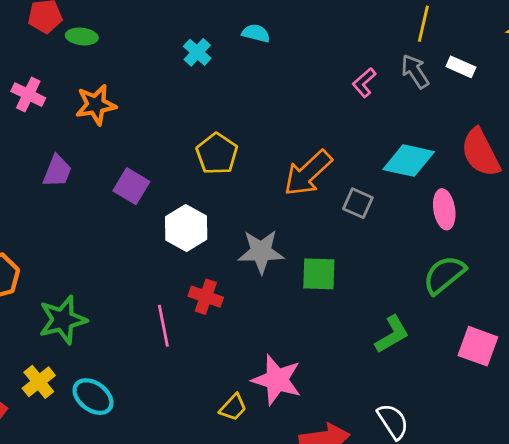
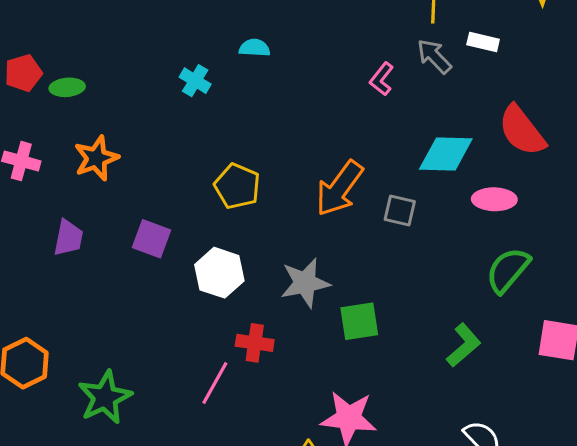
pink ellipse: (444, 209) -> (494, 199), turned -69
green square: (319, 274) -> (359, 321), moved
pink line: (163, 326) -> (215, 383), turned 51

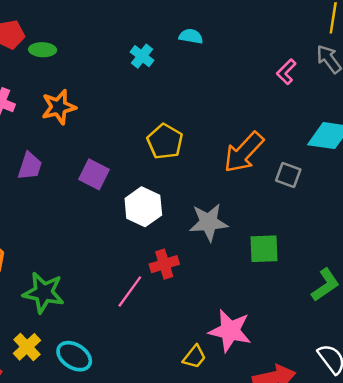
green square: (359, 321) -> (264, 249), moved
red cross: (255, 343) -> (164, 264), turned -32
green star: (105, 397) -> (44, 293), turned 30

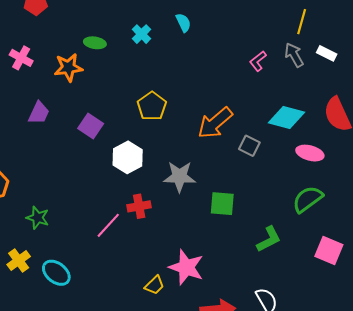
cyan semicircle: (191, 36) -> (183, 23), turned 48
green ellipse: (43, 50) -> (95, 43), moved
green star: (44, 293) -> (38, 218), size x0.7

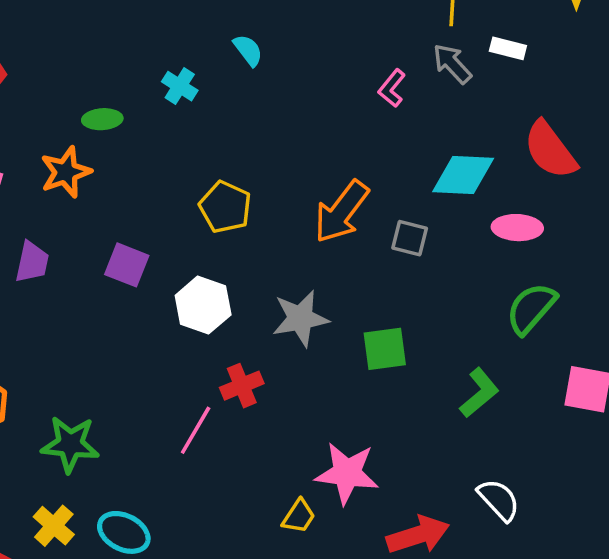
green star: (38, 218) -> (70, 444), size x1.4

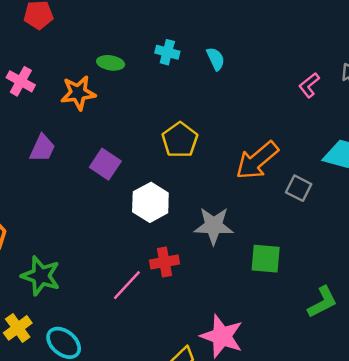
cyan semicircle: (248, 50) -> (216, 59), moved
cyan cross: (180, 86) -> (167, 52), turned -30

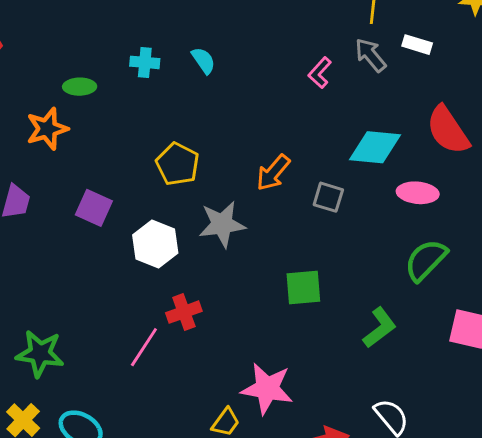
orange arrow: (257, 160) -> (273, 173), size x0.7
gray star: (214, 226) -> (222, 224), moved

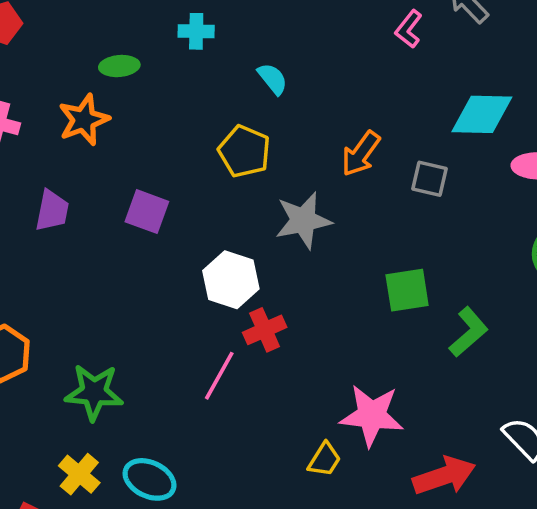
cyan semicircle: (203, 60) -> (273, 79), moved
white hexagon: (155, 244) -> (231, 280), moved
green L-shape: (380, 328) -> (469, 332), moved

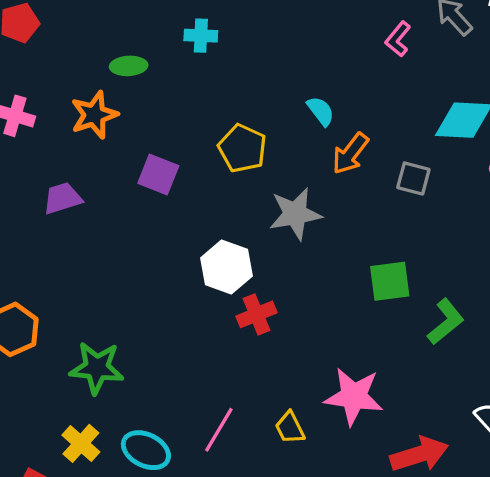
cyan semicircle: (273, 79) -> (321, 111), moved
purple trapezoid: (52, 211) -> (62, 198), turned -120
purple square: (147, 212) -> (158, 175), moved
pink line: (219, 376) -> (219, 430), moved
yellow trapezoid: (324, 460) -> (290, 428), moved, turned 120

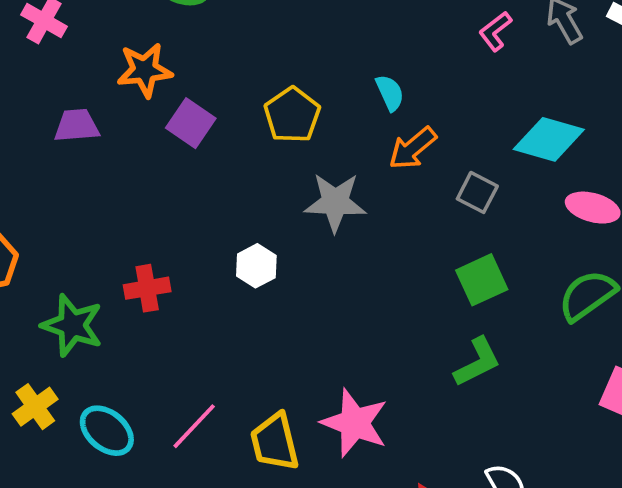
orange star: (94, 115) -> (145, 70), moved
white hexagon: (226, 267) -> (256, 266), moved, size x0.7
green square: (390, 281) -> (482, 280), moved, turned -30
red cross: (257, 314) -> (147, 288), moved
yellow trapezoid: (290, 428) -> (275, 442), size x1.5

